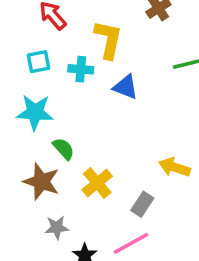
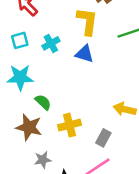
yellow L-shape: (108, 39) -> (87, 21), moved
cyan cross: (81, 69) -> (51, 43), turned -30
yellow cross: (97, 183) -> (69, 125), turned 30

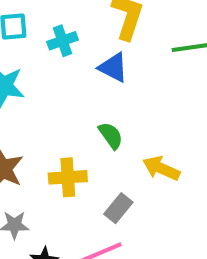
green semicircle: (43, 102) -> (111, 136), moved

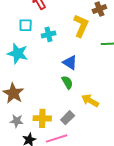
blue triangle: (113, 67) -> (70, 63), moved
yellow cross: (68, 177) -> (42, 118), moved

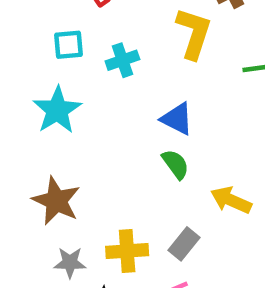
cyan star: (18, 53) -> (57, 110), turned 30

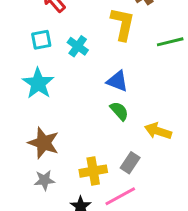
cyan cross: (122, 60) -> (78, 46), turned -30
gray star: (70, 263) -> (44, 180), moved

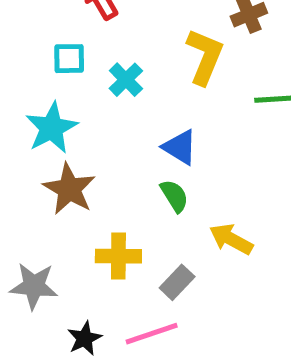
brown star: (43, 143) -> (69, 189), moved
yellow cross: (93, 171) -> (118, 256), moved
gray star: (44, 180) -> (34, 286), size x1.4

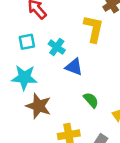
cyan star: (52, 128) -> (24, 77), turned -30
blue triangle: (180, 147) -> (74, 67), moved

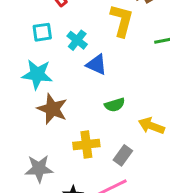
green semicircle: (91, 100) -> (115, 105), turned 112

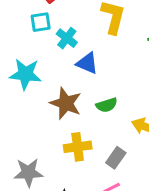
cyan square: (42, 32) -> (41, 22), moved
brown star: (52, 109) -> (66, 103), moved

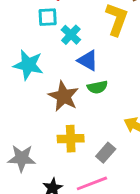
green semicircle: (107, 105) -> (97, 87), moved

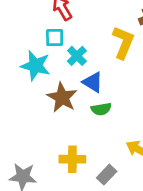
cyan star: (28, 65) -> (35, 66), moved
brown star: (64, 96) -> (62, 97), moved

